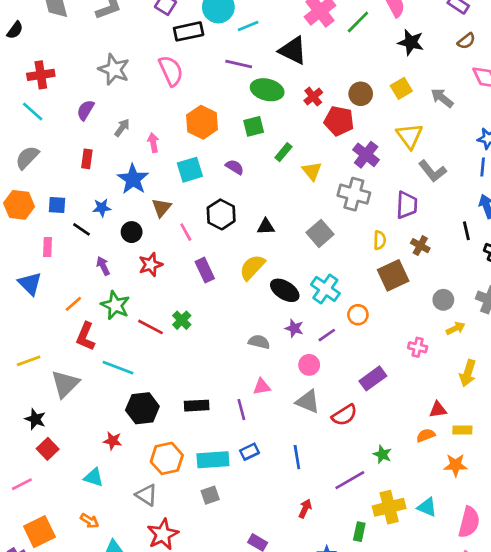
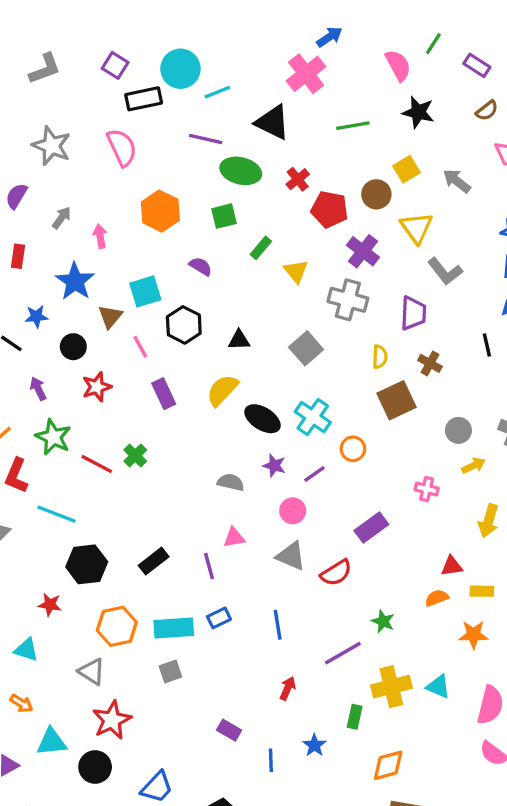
green line: (358, 22) -> (353, 126), moved, turned 35
brown circle: (361, 94) -> (376, 194), moved
cyan square: (190, 170) -> (145, 291), moved
black rectangle: (197, 406) -> (154, 561), turned -35

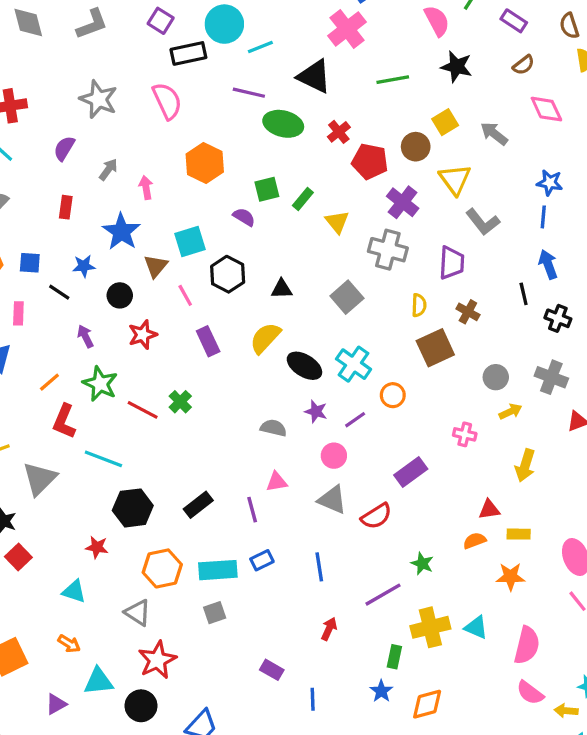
green square: (224, 216) -> (267, 189), moved
blue star: (314, 745) -> (381, 691), moved

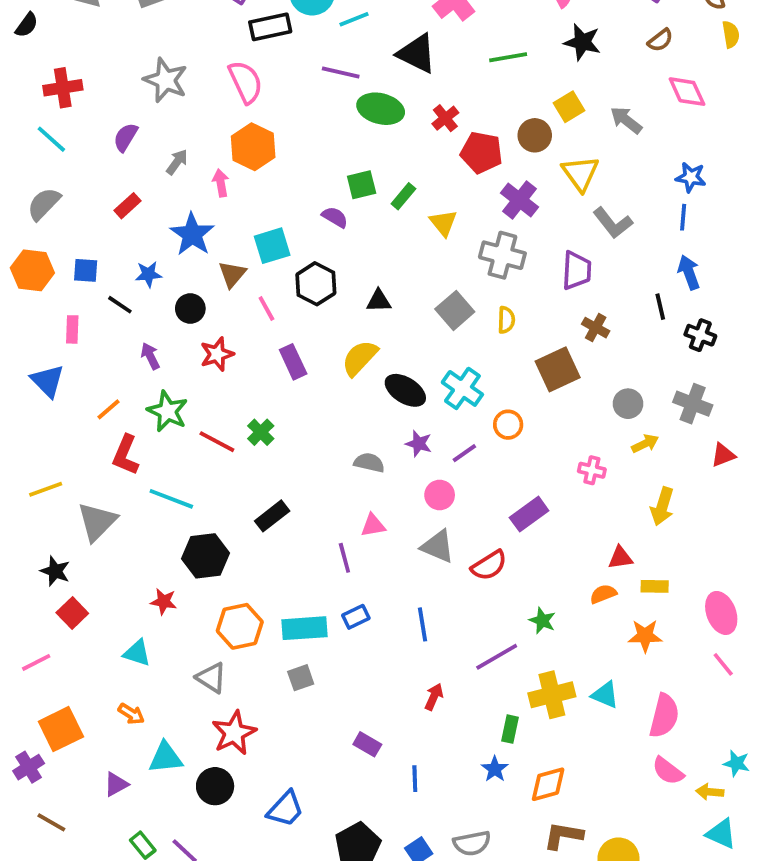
orange hexagon: (205, 163) -> (253, 147), moved
red rectangle: (66, 207) -> (128, 206), turned 40
yellow semicircle: (419, 305) -> (506, 320), moved
black rectangle: (198, 505) -> (272, 516), moved

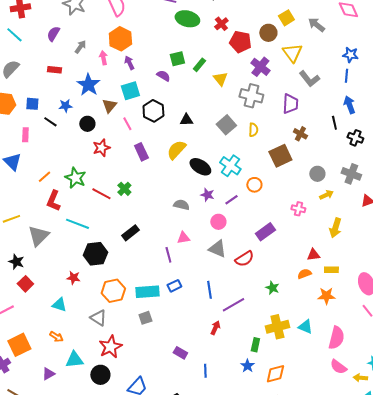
red rectangle: (128, 206) -> (54, 70), turned 48
purple arrow: (150, 356) -> (129, 63), moved
purple line: (497, 657) -> (233, 305), moved

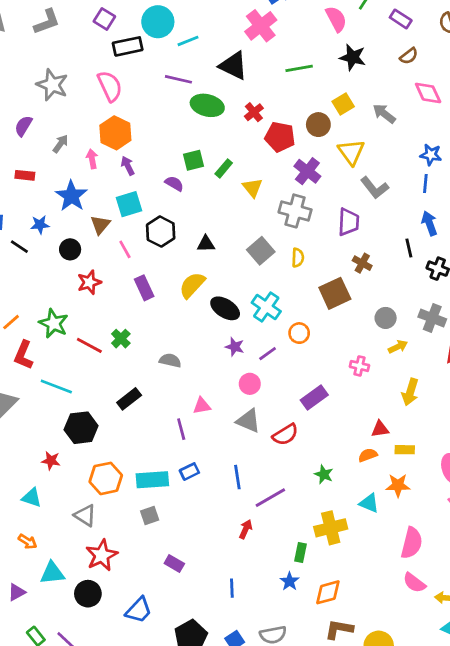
gray semicircle: (181, 205) -> (170, 360), moved
cyan triangle: (305, 327) -> (369, 503), moved
purple rectangle: (180, 353) -> (174, 563), moved

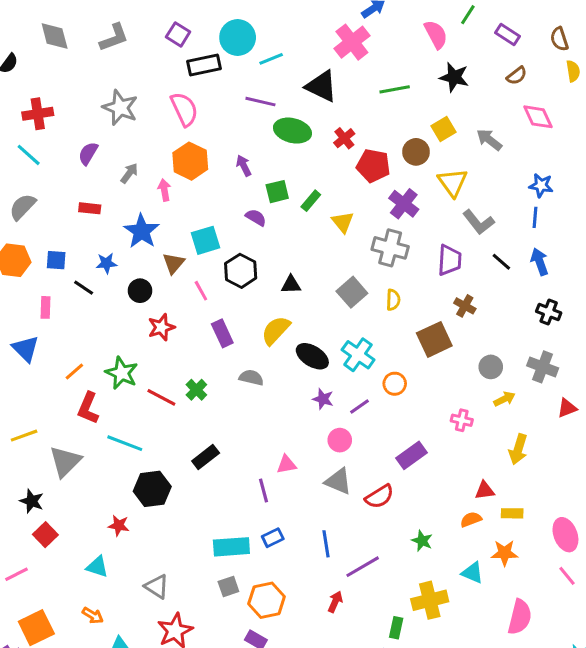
purple arrow: (128, 166) -> (244, 166), moved
black line: (409, 248) -> (501, 262), moved, turned -36
gray semicircle: (170, 360) -> (251, 378), moved
orange hexagon: (106, 478) -> (267, 600), moved

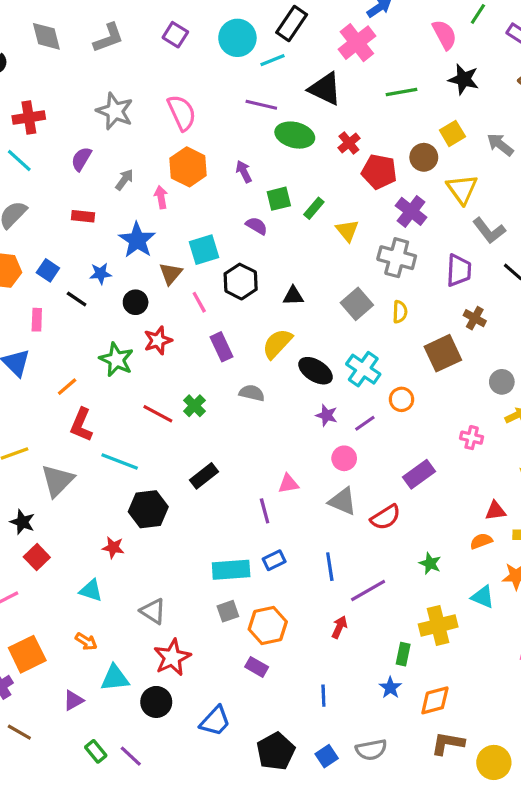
black rectangle: (204, 65) -> (292, 24), moved, turned -44
blue square: (56, 260) -> (48, 270), turned 30
green star: (122, 373) -> (116, 360), moved

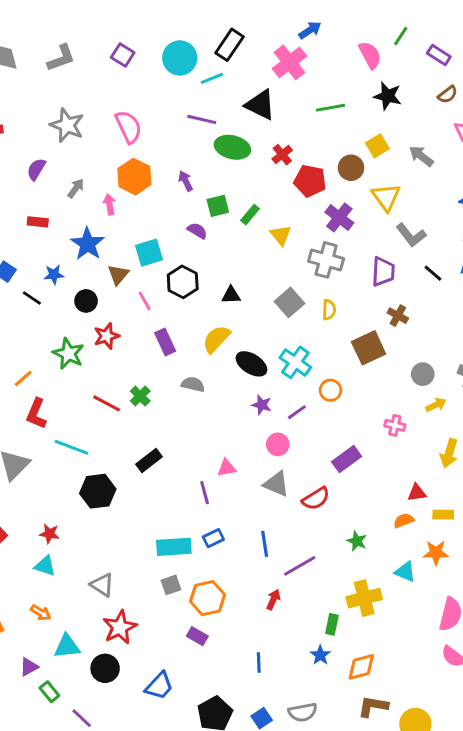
red star: (113, 547) -> (49, 534), moved
green rectangle: (96, 751) -> (49, 692), moved

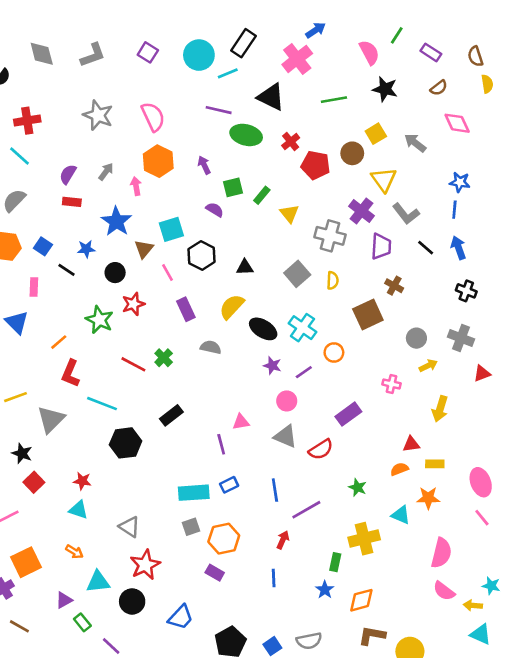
purple semicircle: (36, 169) -> (68, 174), moved
purple cross: (339, 218) -> (361, 211), moved
blue line: (259, 662) -> (274, 578), moved

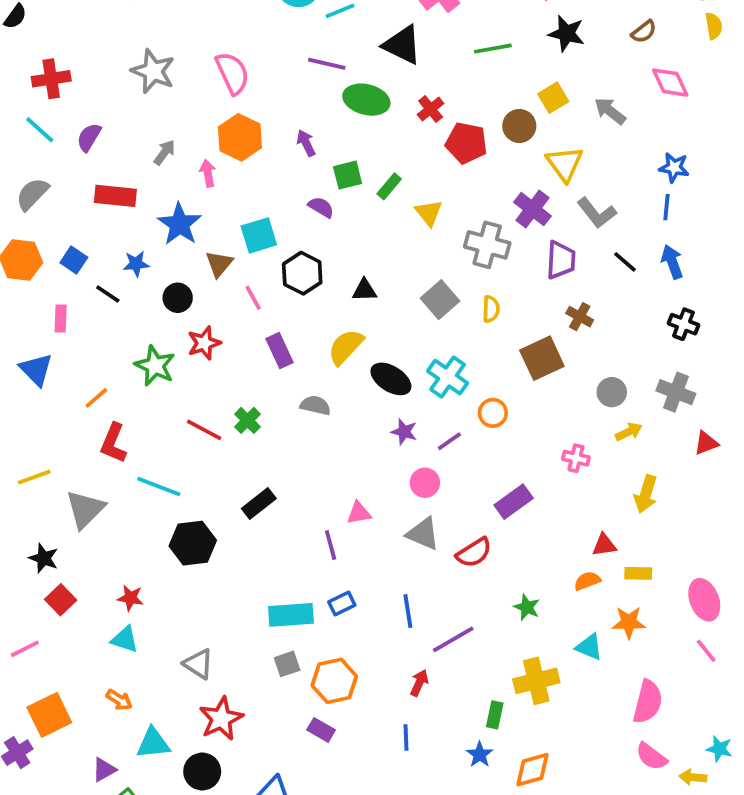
purple semicircle: (68, 174) -> (89, 137), moved
red rectangle: (72, 202) -> (115, 196), size x1.5

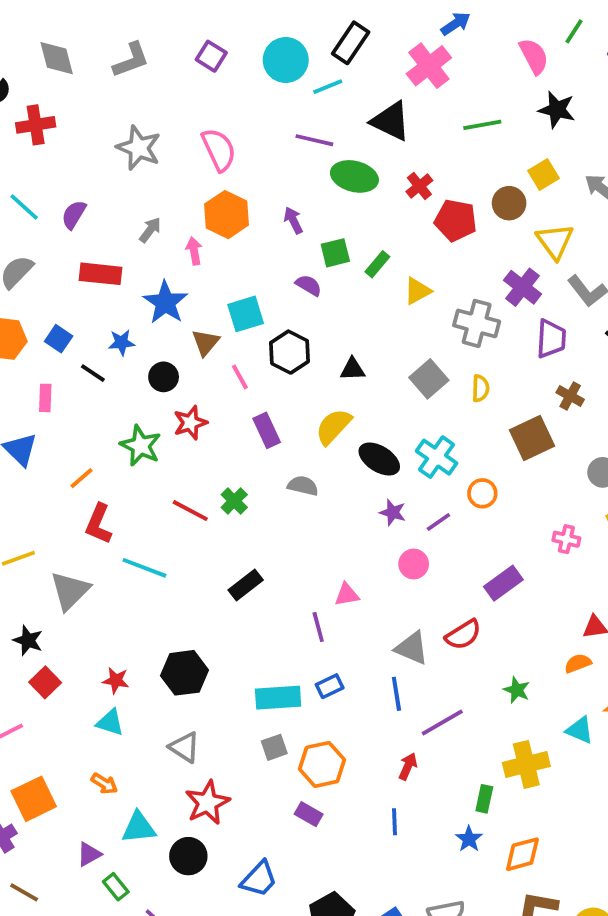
red cross: (51, 79) -> (36, 125), moved
yellow triangle: (429, 213) -> (417, 291), turned 40
gray triangle: (423, 534) -> (412, 648), moved
black hexagon: (193, 543) -> (185, 673), moved

